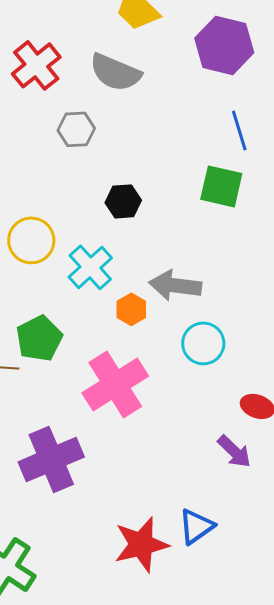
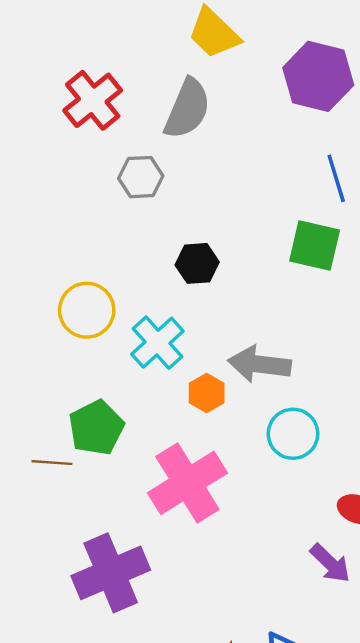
gray semicircle: (115, 72) -> (187, 109), turned -90

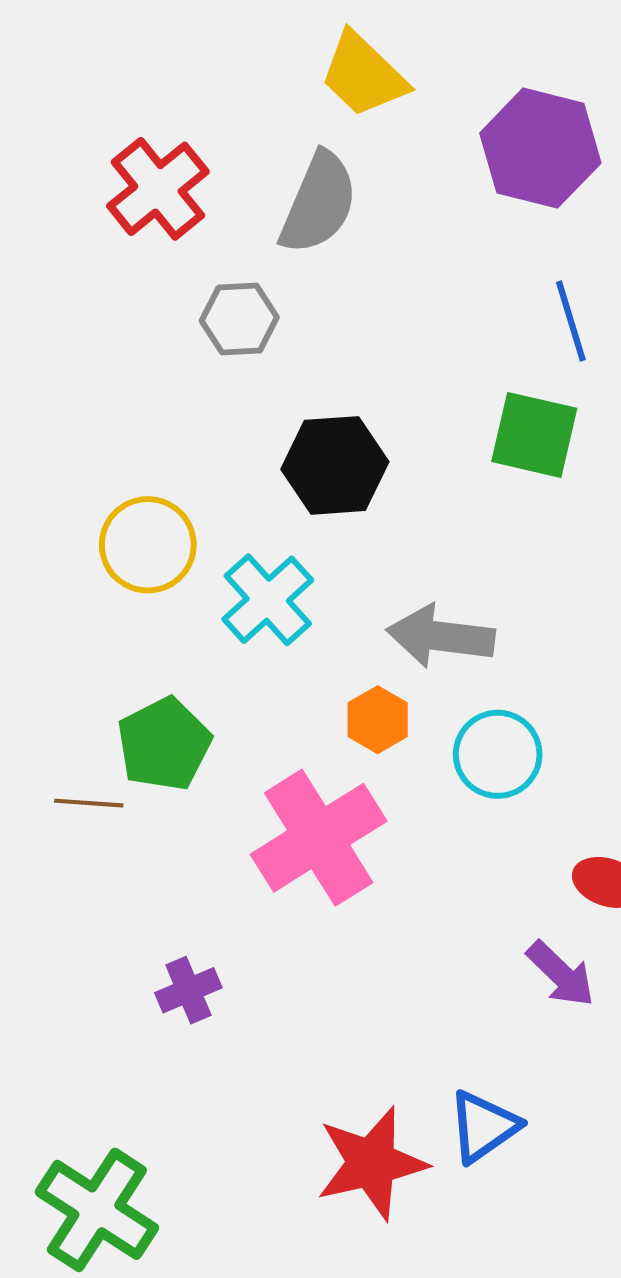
black hexagon: (197, 263) -> (335, 465), size x1.4
orange hexagon: (207, 393) -> (378, 720), moved
purple cross: (111, 573) -> (188, 990), size x0.5

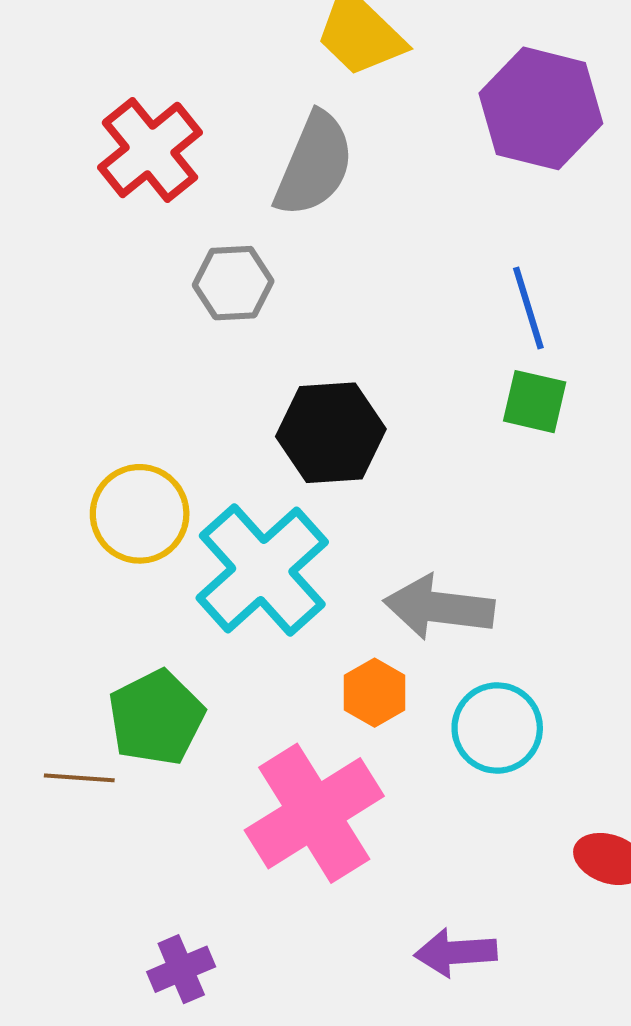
blue line: (571, 321) -> (528, 308), moved
green square: (534, 435) -> (535, 402), size x0.7
cyan cross: (268, 600) -> (262, 570), size x1.4
purple arrow: (561, 974) -> (456, 953), moved, turned 132

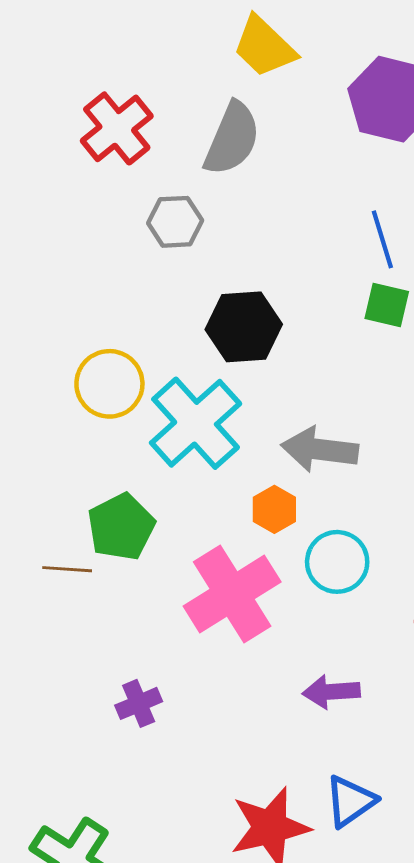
cyan circle: (497, 728) -> (337, 562), moved

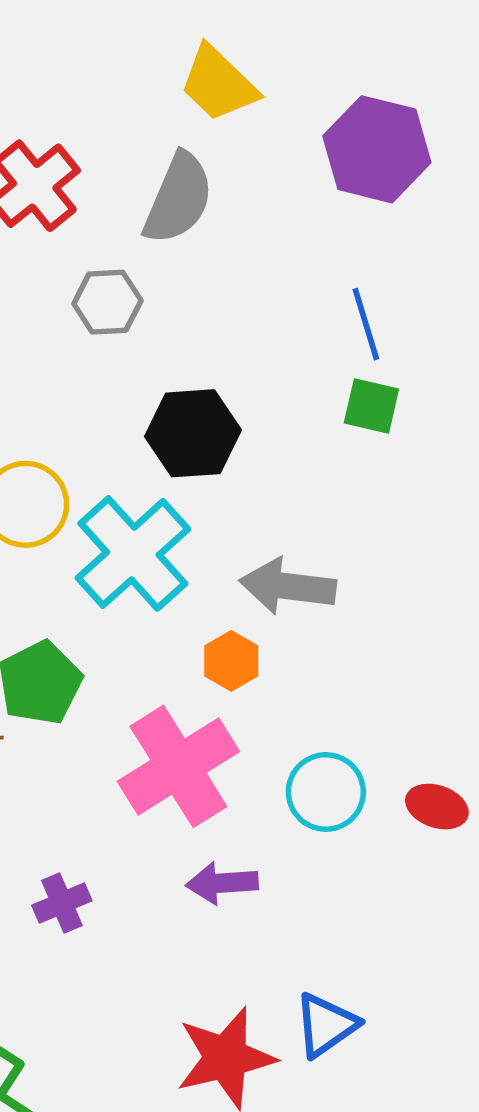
cyan circle: (337, 562) -> (326, 792), moved
purple arrow: (331, 692) -> (222, 883), moved

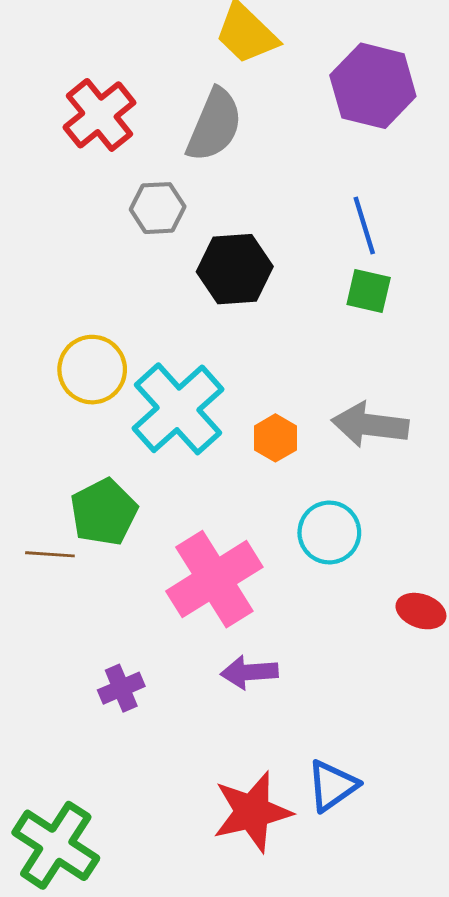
black hexagon: (193, 433) -> (235, 269), moved
gray arrow: (288, 586) -> (370, 425), moved
orange hexagon: (231, 661) -> (275, 438), moved
cyan circle: (326, 792) -> (329, 532), moved

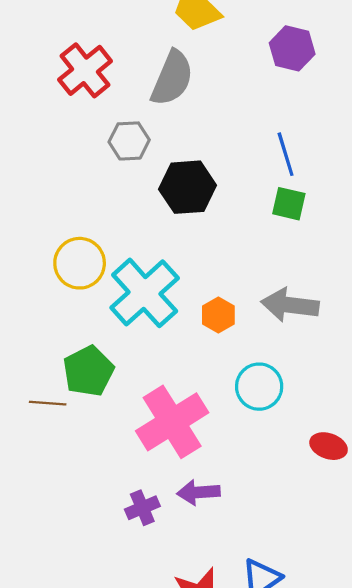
purple hexagon: (373, 86) -> (292, 48), size x0.7
purple cross: (121, 688) -> (142, 508), moved

